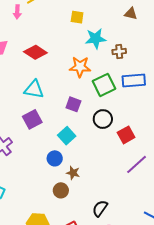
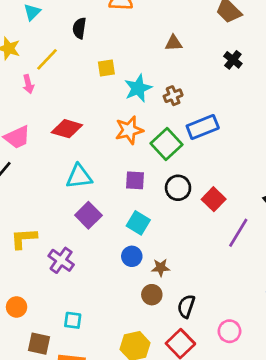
black semicircle: (100, 208) -> (186, 306), moved

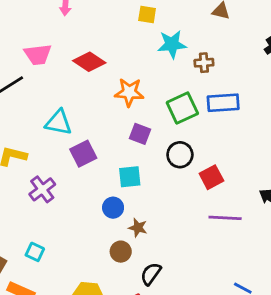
orange star: (129, 130) -> (129, 92), moved
cyan triangle: (79, 176) -> (59, 122), moved
cyan square: (138, 223) -> (130, 177), turned 35
purple line: (238, 233) -> (225, 218), turned 44

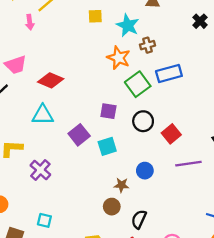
cyan star: (172, 44) -> (128, 25), moved, turned -30
red diamond: (89, 62) -> (51, 80), moved
orange star: (129, 92) -> (119, 58), moved, turned 30
purple square: (83, 154) -> (79, 135), moved
blue circle: (113, 208) -> (145, 171), moved

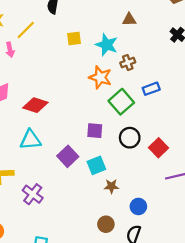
blue rectangle: (169, 74) -> (151, 89), size x0.7
blue circle: (145, 171) -> (138, 206), moved
brown star: (122, 185) -> (111, 186), moved

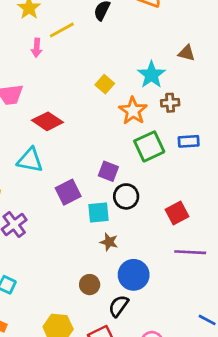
yellow square: (74, 38) -> (105, 84), moved, turned 32
black circle: (130, 138) -> (126, 196), moved
blue circle: (138, 206) -> (134, 275), size x1.5

